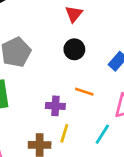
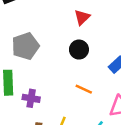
purple cross: (55, 106) -> (31, 98), moved

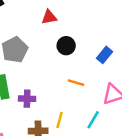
red triangle: (82, 17) -> (49, 17), moved, turned 42

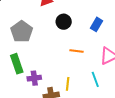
purple cross: (27, 99) -> (34, 78), moved
cyan line: (93, 120) -> (95, 79), turned -42

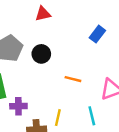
black circle: (64, 22) -> (41, 54), moved
blue rectangle: (96, 24) -> (97, 34), moved

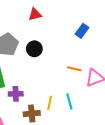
orange line: (73, 79) -> (74, 69), moved
cyan line: (92, 116) -> (69, 101), moved

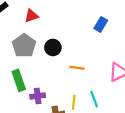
red triangle: (35, 14) -> (31, 16), moved
orange line: (74, 69) -> (77, 68), moved

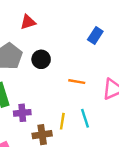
red triangle: (31, 16) -> (28, 22), moved
orange line: (77, 68) -> (77, 82), moved

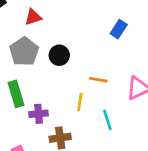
red triangle: (28, 22) -> (33, 17), moved
yellow line: (62, 121) -> (80, 102), moved

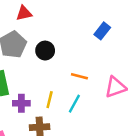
yellow line: (80, 102) -> (50, 100), moved
cyan line: (107, 120) -> (74, 104), moved, turned 42

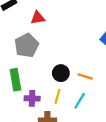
black circle: (45, 51) -> (61, 73), moved

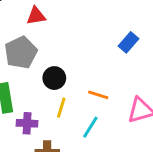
black circle: (61, 73) -> (54, 78), moved
yellow line: (57, 96) -> (61, 108), moved

